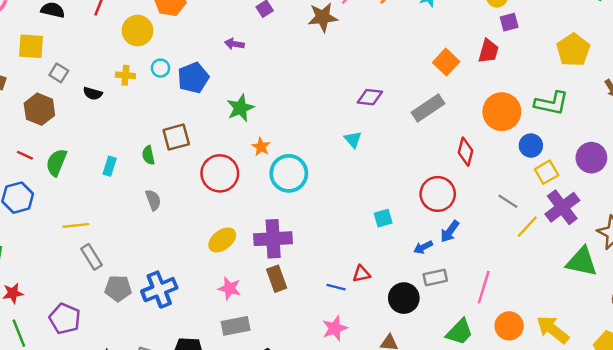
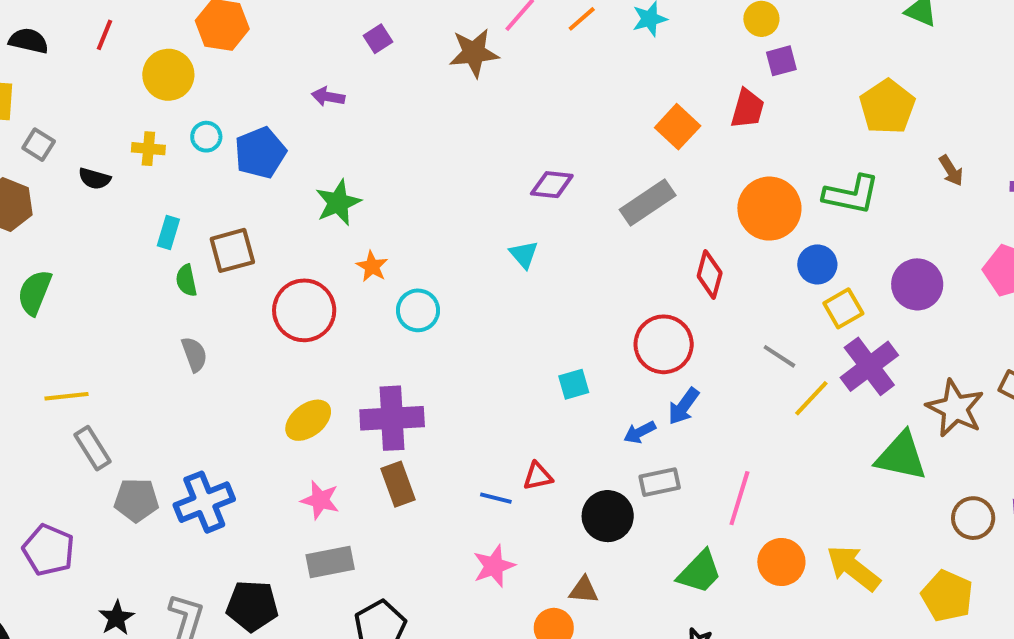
cyan rectangle: (110, 166) -> (168, 233), moved
cyan circle: (289, 173) -> (418, 310), size x0.7

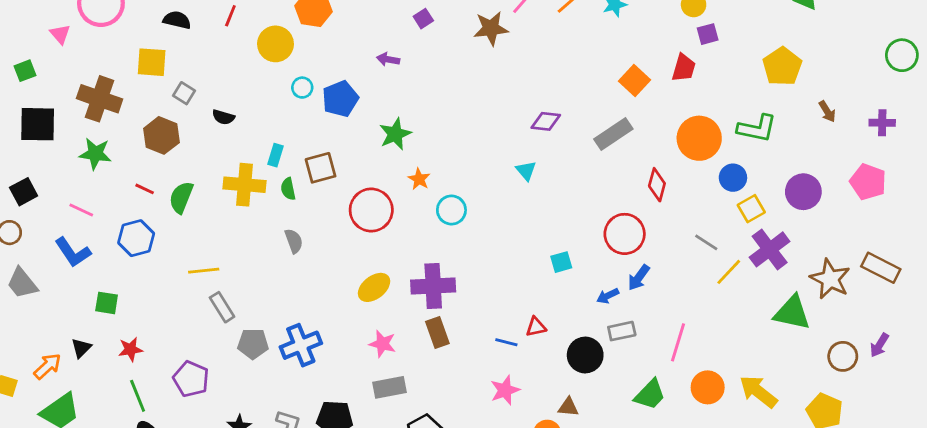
yellow cross: (148, 149) -> (245, 185), moved, size x1.8

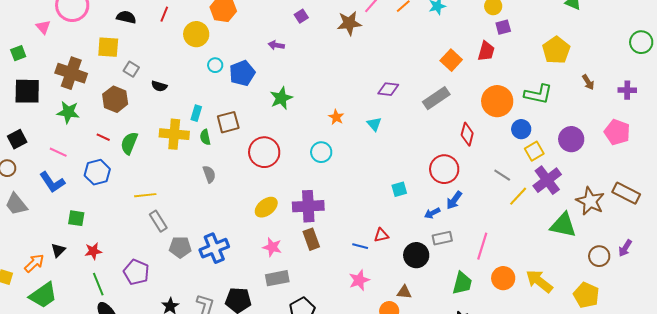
orange star: (419, 179) -> (336, 117), moved
green trapezoid: (650, 394) -> (462, 283), turned -30

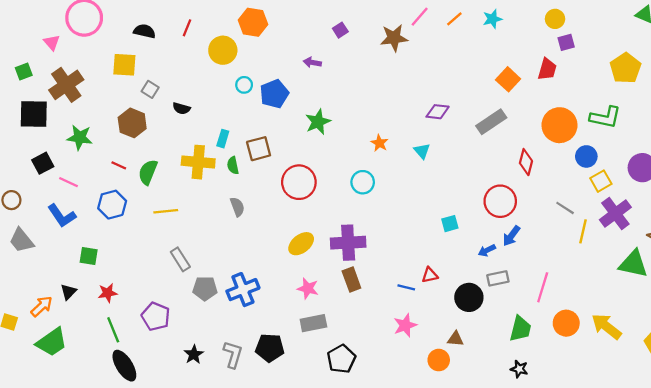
brown cross: (71, 73) -> (66, 85), moved, turned 36
black square: (17, 139) -> (43, 163), moved
yellow line: (145, 195) -> (166, 211), moved
yellow line: (518, 196) -> (583, 231), turned -30

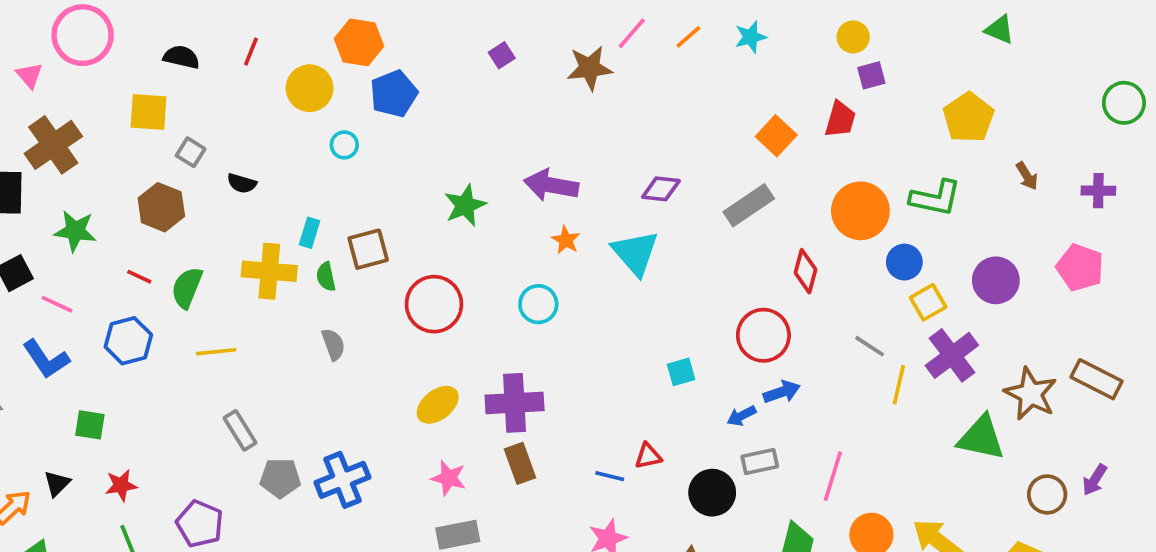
purple arrow: (312, 63) -> (551, 185), moved, size x1.8
blue pentagon: (274, 94) -> (394, 94), moved
cyan triangle: (422, 151) -> (635, 253), size x1.8
blue arrow: (511, 236) -> (782, 392), turned -145

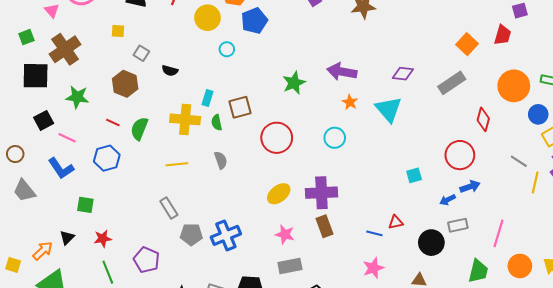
yellow square: (148, 112) -> (118, 31), size x0.6
yellow line: (216, 352) -> (177, 164), moved

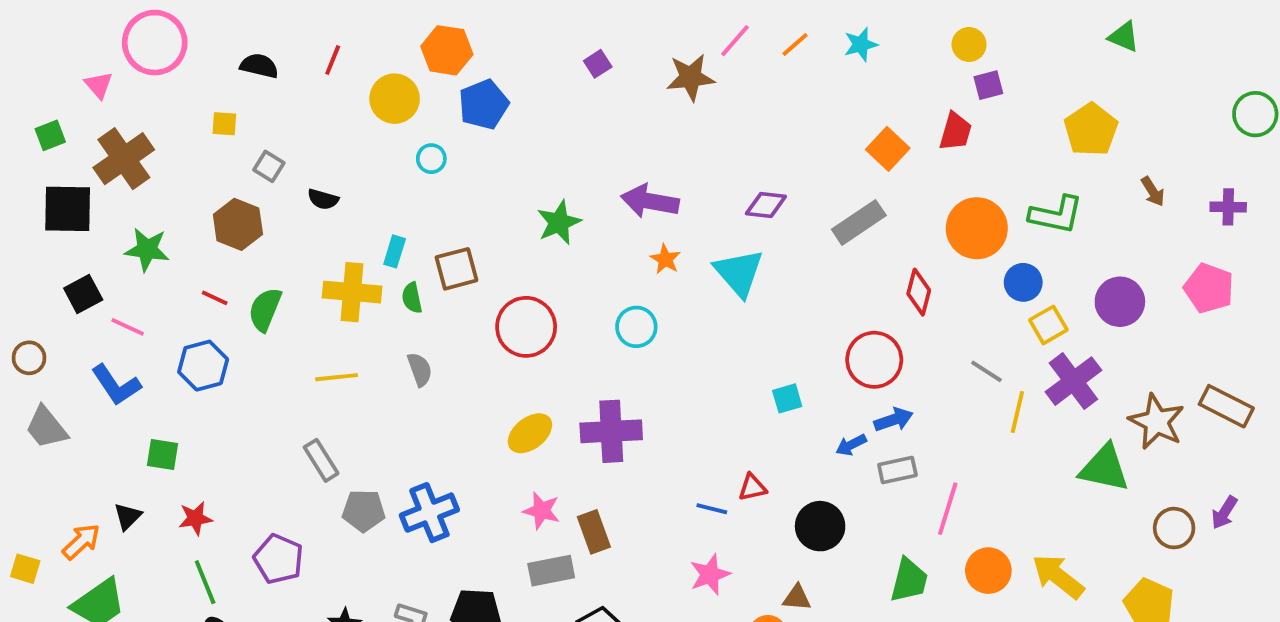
gray rectangle: (458, 225) -> (897, 470), moved
brown rectangle: (325, 226) -> (594, 532), moved

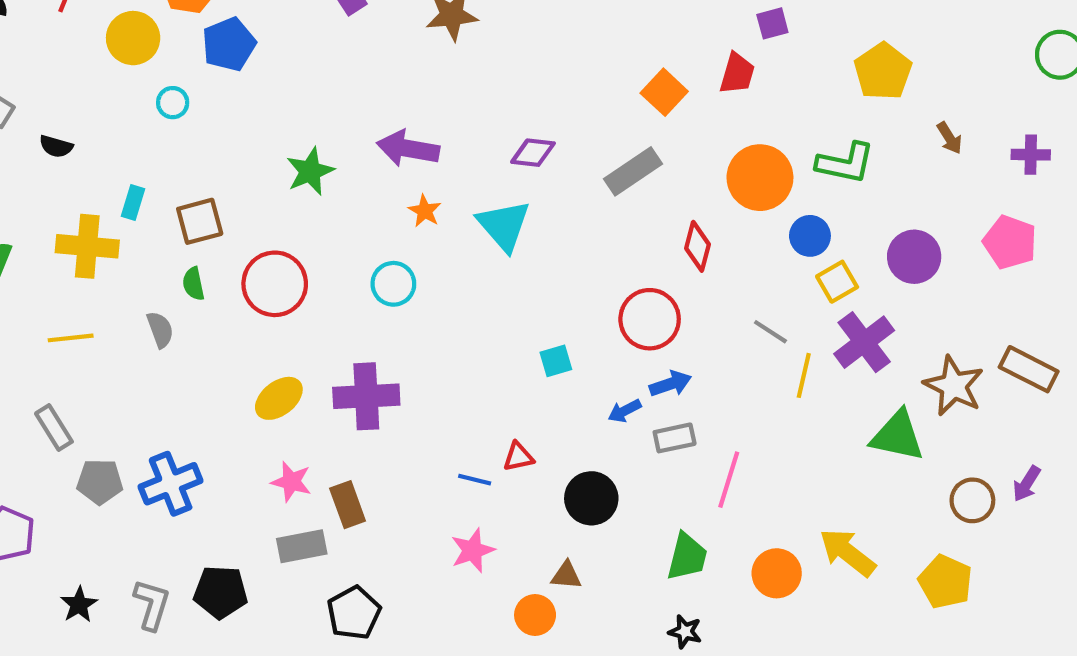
green semicircle: (412, 298) -> (193, 284), moved
orange circle: (988, 571) -> (777, 573), moved

